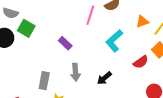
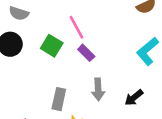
pink line: (90, 15) -> (76, 27), moved, turned -48
green square: (26, 28) -> (52, 46), moved

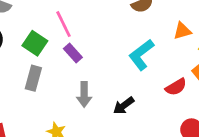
gray rectangle: (59, 99) -> (33, 78), moved

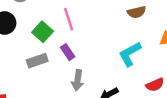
purple rectangle: (73, 53) -> (68, 52), moved
gray rectangle: (33, 78) -> (37, 61), turned 48

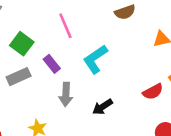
pink line: (69, 19) -> (65, 26), moved
cyan L-shape: (130, 54) -> (95, 59), moved

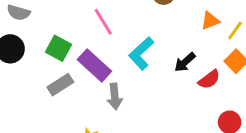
purple rectangle: (52, 64) -> (94, 65), size x1.6
black arrow: (103, 107) -> (185, 62), moved

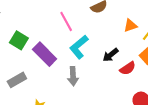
pink line: (103, 22) -> (66, 21), moved
gray rectangle: (60, 85) -> (17, 80), moved
gray arrow: (115, 96) -> (73, 76), moved

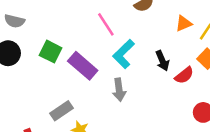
black arrow: (111, 55) -> (162, 61), turned -70
gray rectangle: (17, 80) -> (61, 111), moved

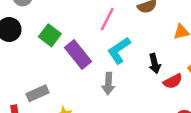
pink line: (106, 24) -> (107, 19), turned 50
gray rectangle: (61, 111) -> (37, 93), moved

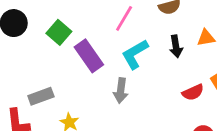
black arrow: (155, 64) -> (176, 46), moved

